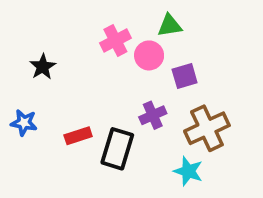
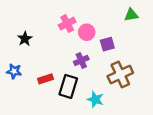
green triangle: (170, 26) -> (131, 15), moved
purple cross: (153, 115) -> (81, 60), moved
cyan star: (188, 171) -> (95, 99), moved

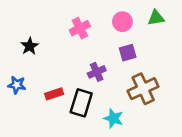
pink circle: (87, 32) -> (122, 22), moved

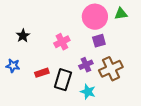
pink circle: (122, 22) -> (95, 17), size x1.6
pink cross: (80, 28) -> (62, 42), moved
purple cross: (97, 72) -> (86, 65), moved

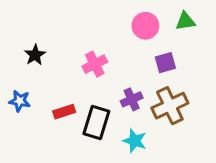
pink circle: (95, 17) -> (145, 26), size x0.7
purple square: (99, 41) -> (165, 63), moved

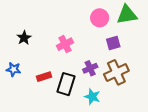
green triangle: (185, 21) -> (127, 15), size x1.5

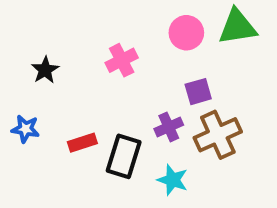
purple square: (113, 43) -> (198, 92), moved
pink cross: (65, 44) -> (122, 60), moved

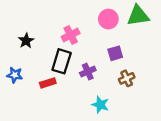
purple cross: (169, 127) -> (88, 72), moved
brown cross: (218, 135) -> (127, 78), size x0.6
black rectangle: (124, 156) -> (62, 61), moved

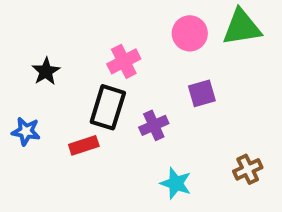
brown cross: (127, 78) -> (248, 169), moved

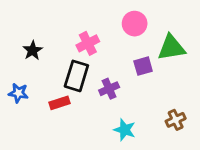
green triangle: (242, 27) -> (171, 48), moved

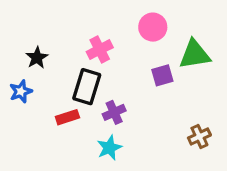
purple cross: (109, 89) -> (114, 112), moved
blue star: (18, 93) -> (21, 91), moved, turned -30
cyan star: (125, 130) -> (109, 148), moved, turned 30

